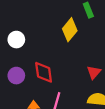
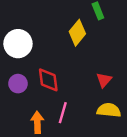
white circle: (16, 40) -> (18, 44), size x1.5

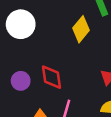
white circle: (18, 44) -> (21, 24), moved

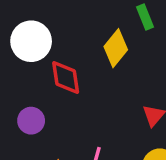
red diamond: (51, 77) -> (66, 77), moved

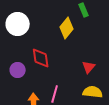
red diamond: (66, 77) -> (41, 58), moved

